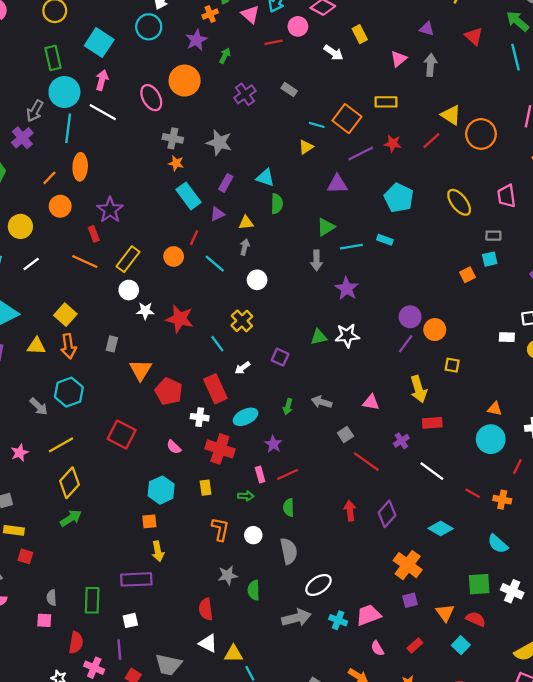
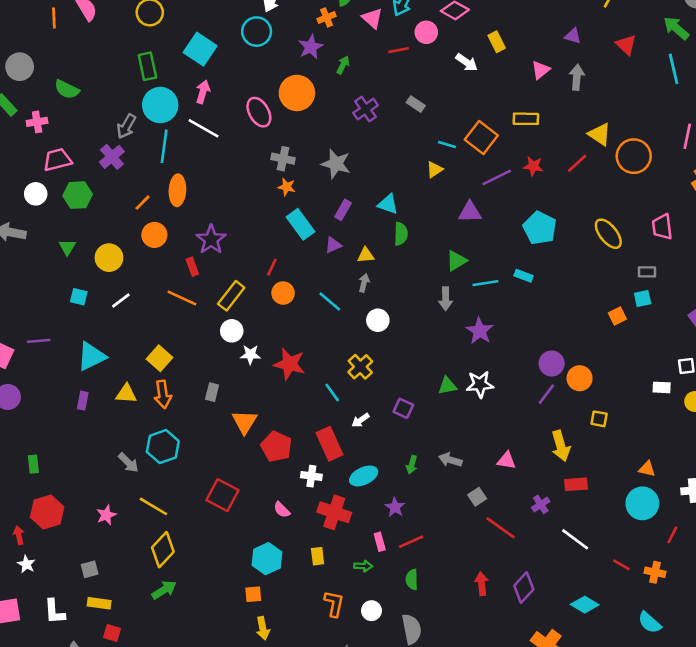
red line: (194, 238) -> (272, 267), moved
yellow line: (61, 445) -> (153, 506), turned 60

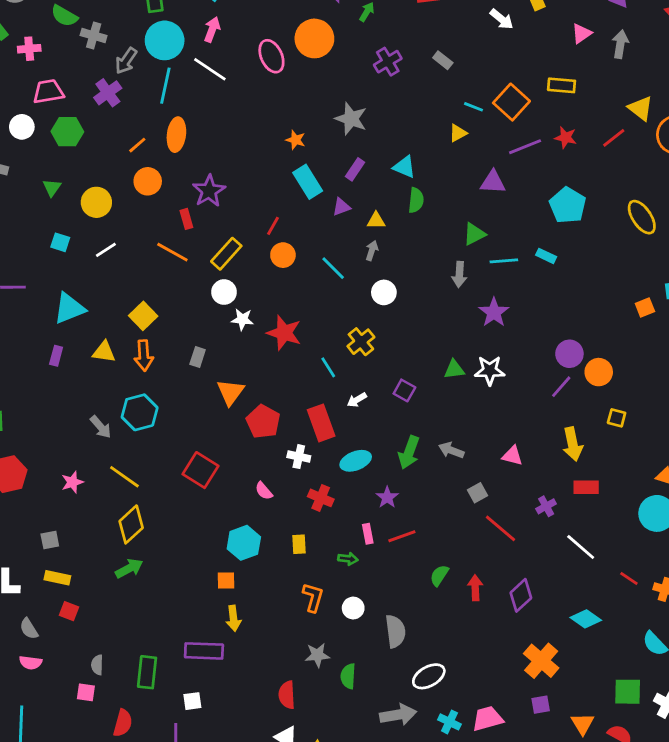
gray cross: (283, 159) -> (94, 36), moved
green arrow: (412, 465) -> (409, 452), size x1.6
red cross: (334, 512) -> (321, 498), size x0.7
green semicircle: (412, 579) -> (439, 575), moved, turned 30

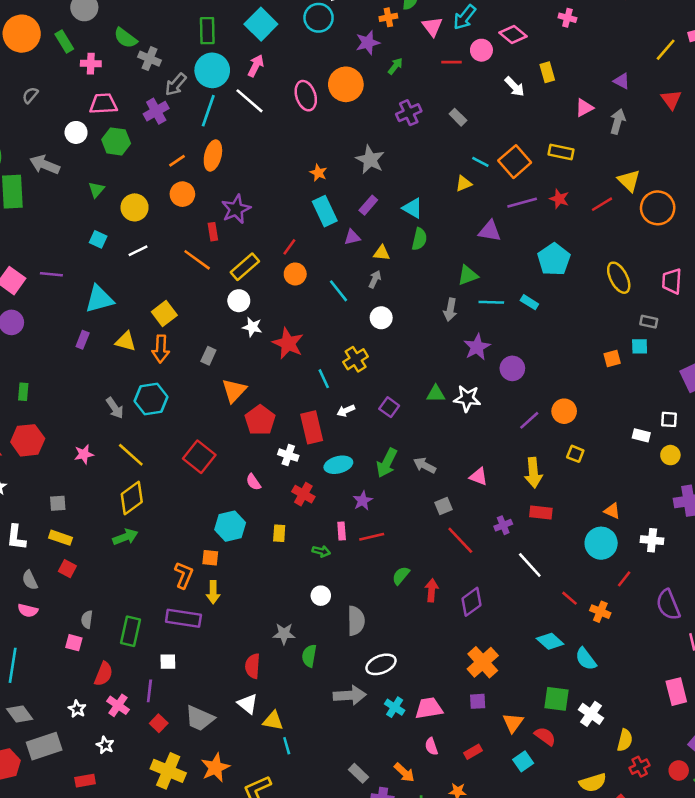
purple circle: (569, 354) -> (512, 368), moved
orange L-shape: (313, 597) -> (184, 575), moved
cyan diamond: (586, 619) -> (550, 641), moved

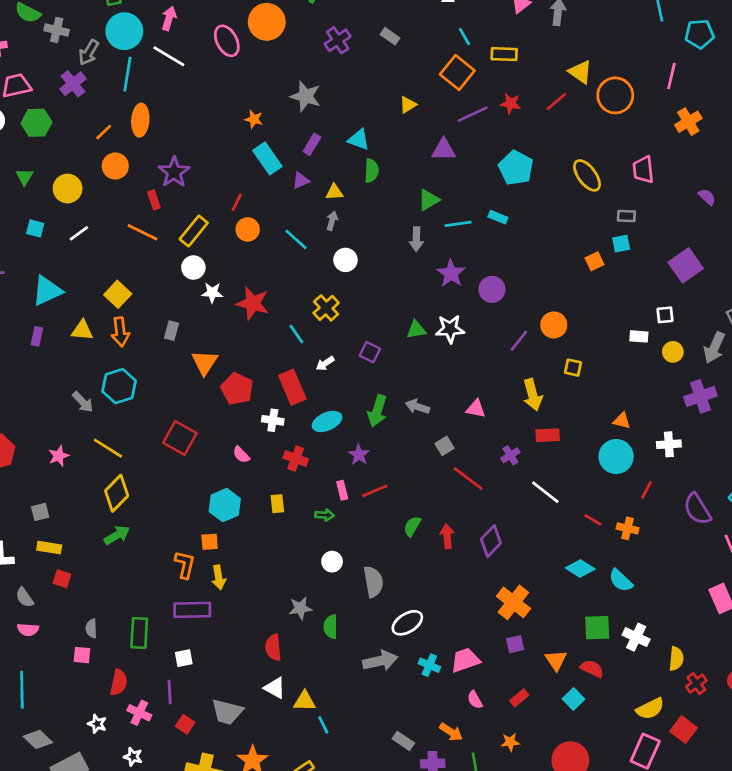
cyan line: (480, 162) -> (464, 37), moved, turned 42

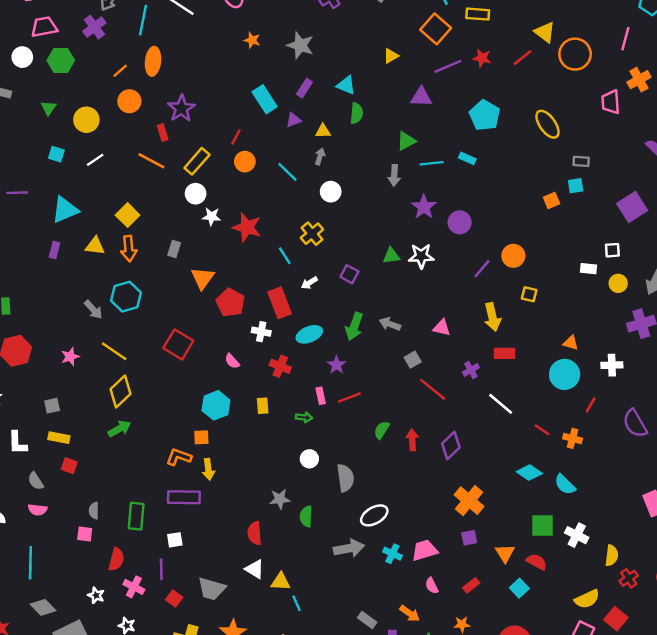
orange star: (254, 119) -> (252, 40), moved
pink trapezoid: (643, 170) -> (611, 102), moved
orange L-shape: (185, 565) -> (179, 457), turned -85

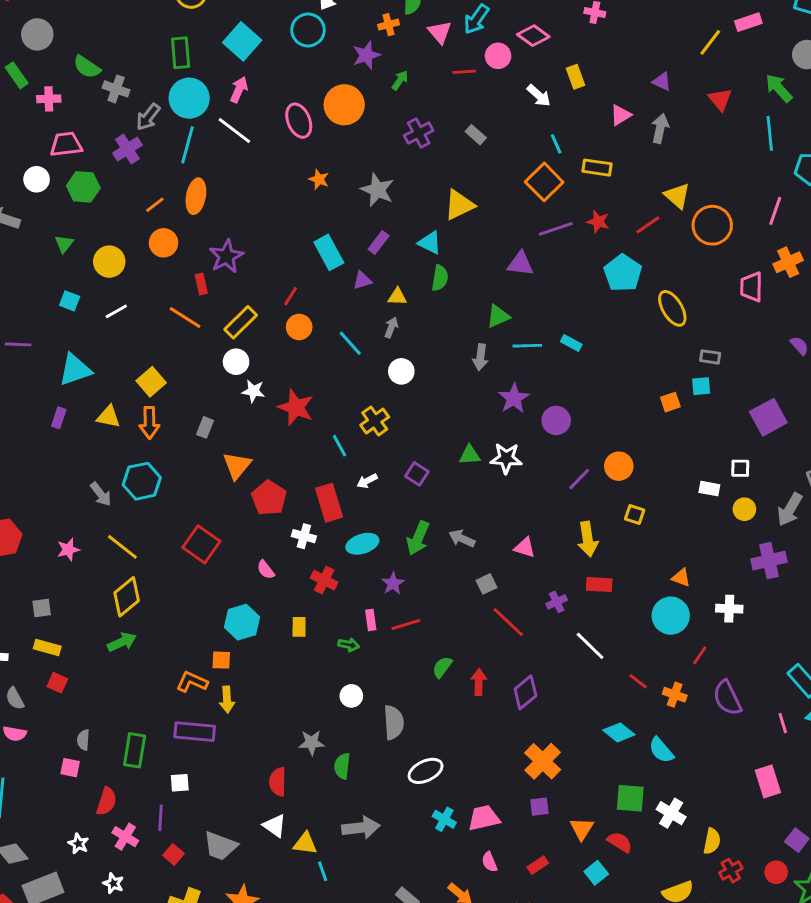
yellow triangle: (391, 56) -> (459, 205), moved, size x1.6
cyan pentagon: (485, 115) -> (623, 273), moved
purple semicircle: (635, 423) -> (727, 698), moved
gray arrow: (349, 548) -> (361, 828), moved

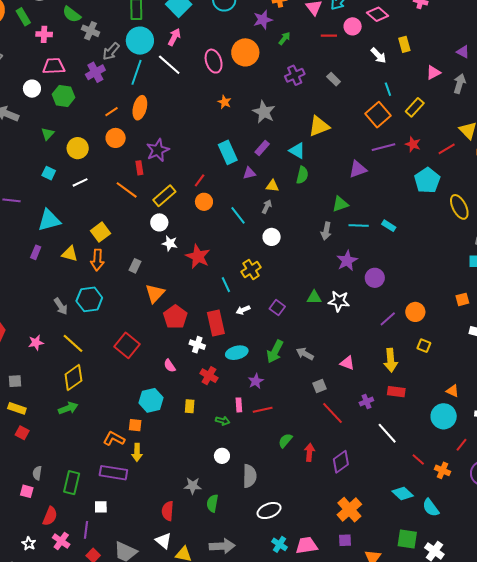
yellow rectangle: (597, 168) -> (415, 107), turned -60
purple triangle: (520, 264) -> (358, 169), turned -30
orange square: (670, 402) -> (462, 299), moved

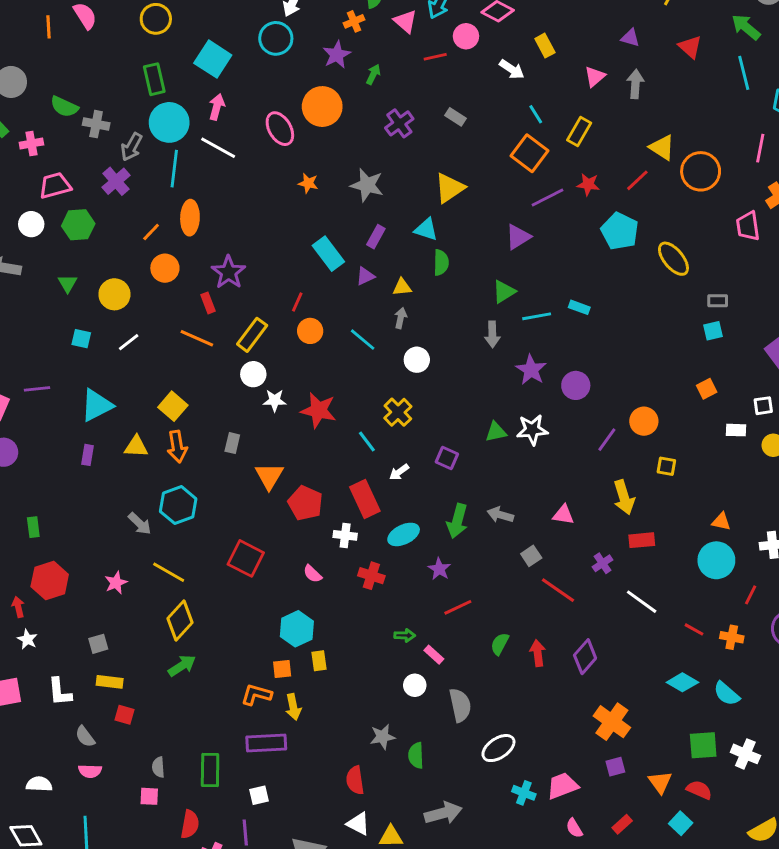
pink rectangle: (239, 405) -> (434, 655), moved, turned -32
yellow rectangle: (190, 406) -> (319, 661), moved

